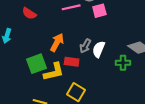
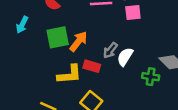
green square: (37, 64) -> (58, 37), moved

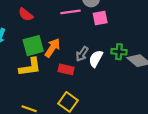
yellow L-shape: (69, 74) -> (30, 67), moved
green cross: (151, 77) -> (119, 52), moved

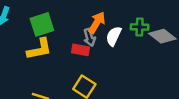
orange arrow: (52, 48) -> (97, 23), moved
gray arrow: (82, 54) -> (89, 37), moved, turned -48

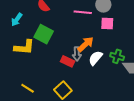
green square: (42, 24) -> (44, 34), turned 30
yellow L-shape: (39, 49) -> (24, 47), moved

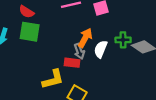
green square: (44, 34) -> (30, 32), moved
yellow L-shape: (24, 47) -> (53, 79), moved

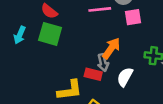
white semicircle: (101, 49) -> (125, 77), moved

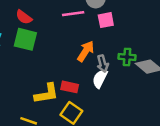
gray arrow: (103, 63) -> (103, 64), moved
red rectangle: (93, 74) -> (70, 87), moved

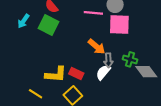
pink square: (106, 20) -> (119, 24), size x1.5
orange arrow: (86, 51) -> (97, 47), turned 84

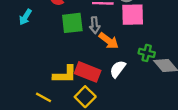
green square: (49, 25) -> (72, 23), moved, turned -30
gray arrow: (108, 60) -> (95, 25), moved
red rectangle: (76, 73) -> (88, 72), size x1.5

